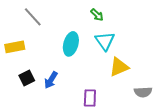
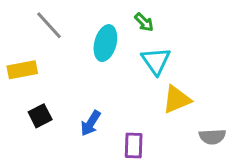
cyan ellipse: (71, 44) -> (105, 43), moved
blue arrow: (51, 80) -> (91, 123), moved

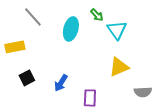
cyan triangle: (156, 61) -> (117, 30), moved

